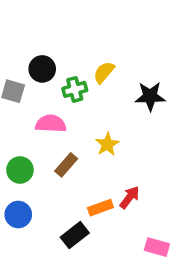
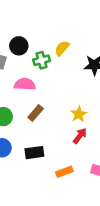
yellow star: (107, 144) -> (79, 114), moved
orange rectangle: (100, 208) -> (64, 172), moved
black rectangle: (75, 235) -> (34, 153), moved, turned 30

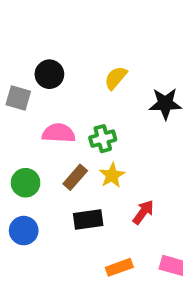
green cross: (42, 60) -> (103, 139), moved
yellow star: (79, 114) -> (112, 175), moved
black rectangle: (34, 153) -> (88, 219), moved

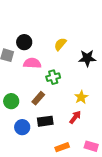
pink semicircle: (59, 133) -> (32, 63), moved
yellow star: (112, 175) -> (81, 97), moved
blue circle: (24, 231) -> (22, 127), moved

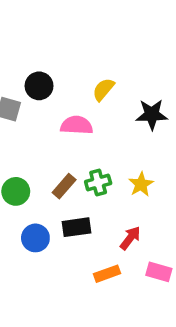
pink semicircle: (32, 63) -> (77, 125), moved
green cross: (53, 77) -> (98, 182), moved
red arrow: (75, 117) -> (130, 238), moved

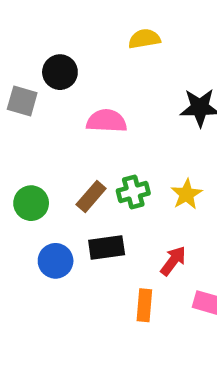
yellow semicircle: (103, 89) -> (144, 39), moved, turned 40
orange rectangle: (107, 274) -> (144, 305), turned -65

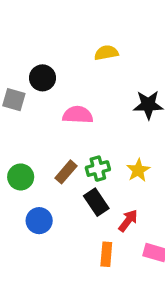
black rectangle: (107, 248) -> (96, 202), moved, turned 64

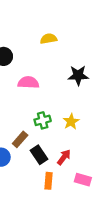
brown rectangle: (66, 172) -> (20, 139), moved
black rectangle: (96, 202) -> (39, 155), moved

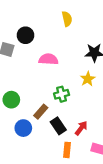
yellow semicircle: (49, 39) -> (67, 19), turned 88
yellow star: (71, 122) -> (88, 79), moved

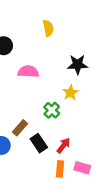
green cross: (62, 94) -> (52, 110), moved, turned -32
orange rectangle: (67, 150) -> (60, 169), moved

